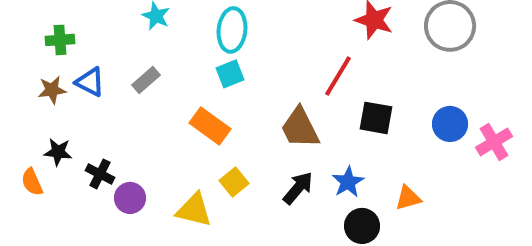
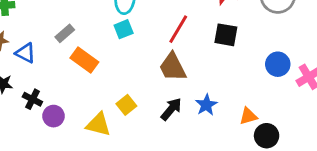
red line: (338, 76) -> (178, 29), moved
blue triangle: (90, 82) -> (25, 53), moved
black square: (376, 118) -> (226, 35), moved
orange rectangle: (210, 126) -> (84, 60), moved
black circle: (362, 226) -> (267, 136), moved

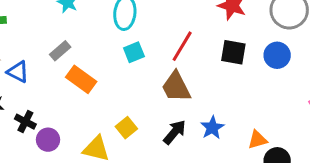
cyan square: (124, 29) -> (134, 52), moved
blue circle: (278, 64) -> (277, 55), moved

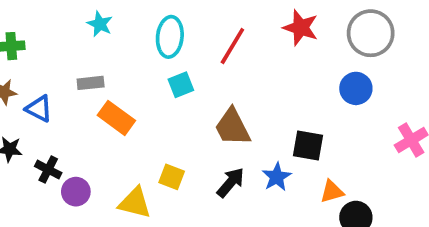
red line: (182, 46) -> (232, 46), moved
gray rectangle: (60, 51) -> (91, 83), turned 35
black square: (233, 52) -> (308, 146), moved
yellow square: (126, 128) -> (172, 177), turned -30

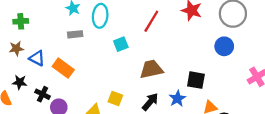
cyan ellipse: (170, 37) -> (100, 16), moved
gray rectangle: (91, 83) -> (75, 34), moved
orange rectangle: (116, 118) -> (63, 68), moved
brown trapezoid: (232, 127) -> (151, 69), turned 105

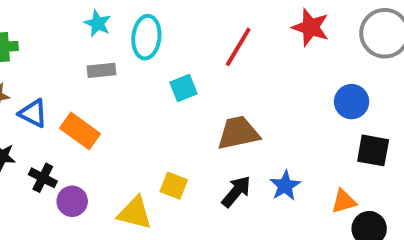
blue circle: (224, 46) -> (352, 102), moved
black square: (196, 80) -> (373, 150), moved

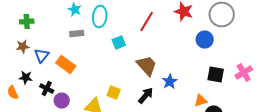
blue circle: (352, 102) -> (205, 40), moved
blue triangle: (33, 113) -> (42, 56), turned 42
brown trapezoid: (238, 133) -> (147, 66), turned 60
blue star: (285, 186) -> (170, 82), moved

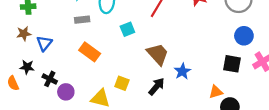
blue circle: (205, 40) -> (244, 36), moved
orange rectangle: (66, 64) -> (90, 52), moved

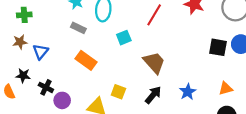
gray rectangle: (82, 20) -> (78, 28), turned 32
black square: (232, 64) -> (218, 47), moved
blue star: (182, 71) -> (188, 92), moved
orange triangle: (216, 92) -> (226, 88), moved

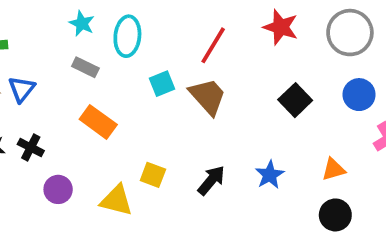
black square: (218, 47) -> (295, 100), moved, turned 36
blue triangle: (40, 52) -> (22, 89), moved
brown trapezoid: (154, 63) -> (208, 96), moved
black cross: (46, 87) -> (31, 147), moved

